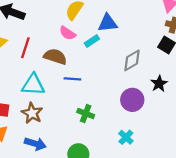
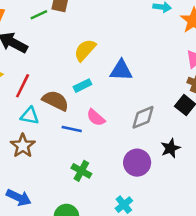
pink semicircle: (68, 33) -> (96, 118), moved
cyan rectangle: (92, 41) -> (83, 86), moved
cyan triangle: (33, 85) -> (30, 116), moved, size x0.7
brown star: (32, 113) -> (23, 146), moved

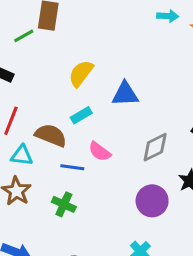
green cross: (81, 171) -> (64, 204), moved

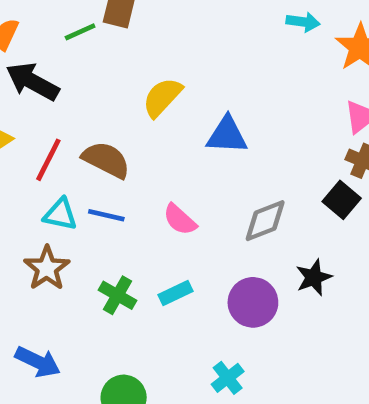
cyan rectangle: (81, 115) -> (176, 293), moved
brown semicircle: (51, 135) -> (106, 160), moved
blue line: (72, 167) -> (106, 215), moved

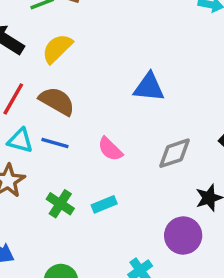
yellow semicircle: (162, 97) -> (57, 48), moved
purple circle: (253, 302) -> (183, 235), moved

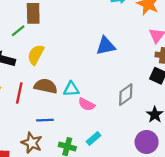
blue triangle: (149, 87) -> (106, 46), moved
cyan triangle: (20, 141) -> (71, 89), moved
blue line: (55, 143) -> (45, 120), moved

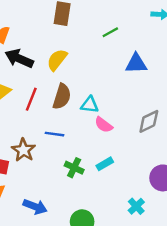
green line: (18, 31) -> (110, 32), moved
brown semicircle: (46, 86) -> (62, 97), turned 85
brown star: (32, 143) -> (23, 150), moved

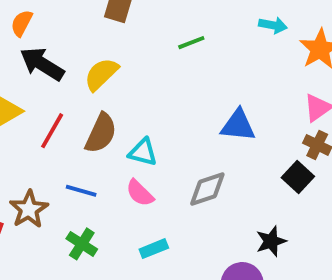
blue triangle: (136, 64) -> (238, 125), moved
gray diamond: (149, 121) -> (207, 189), moved
pink semicircle: (104, 125) -> (140, 193), moved
green cross: (74, 168) -> (82, 244), moved

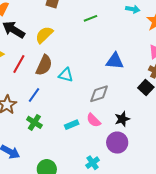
blue line: (81, 191) -> (34, 95), turned -70
pink semicircle: (140, 193) -> (94, 120), moved
black star: (271, 241) -> (122, 119), moved

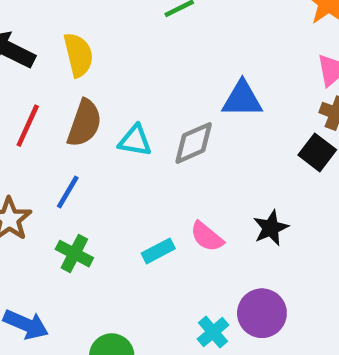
yellow semicircle: (44, 35) -> (78, 55), turned 126
gray diamond: (99, 94) -> (194, 143), moved
purple circle: (117, 143) -> (262, 313), moved

